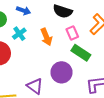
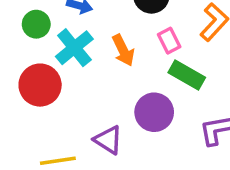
cyan cross: (19, 34) -> (74, 48), size x1.5

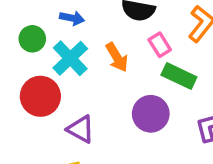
purple triangle: (108, 140) -> (81, 129), moved

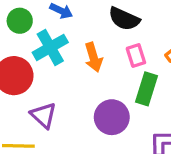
green rectangle: (179, 76) -> (146, 89), turned 68

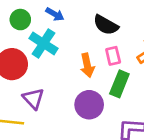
cyan cross: (50, 47) -> (43, 43), turned -32
orange arrow: (93, 57) -> (87, 65), moved

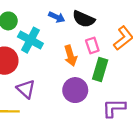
blue arrow: (55, 14) -> (57, 17), moved

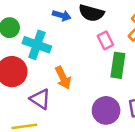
orange arrow: (71, 56) -> (63, 78), moved
purple circle: (75, 90) -> (106, 110), moved

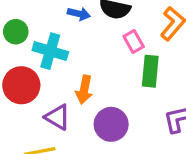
orange arrow: (63, 78) -> (84, 90), turned 40
purple circle: (106, 110) -> (111, 124), moved

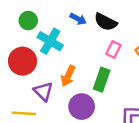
pink rectangle: (134, 42) -> (113, 50), turned 42
green rectangle: (150, 71) -> (102, 80), moved

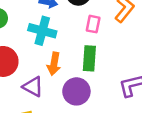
cyan cross: (50, 41) -> (42, 31), moved

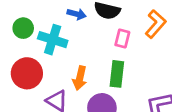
cyan cross: (42, 31) -> (53, 40), moved

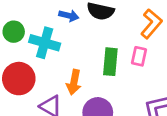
pink rectangle: (122, 38) -> (139, 56), moved
green rectangle: (117, 74) -> (110, 62), moved

